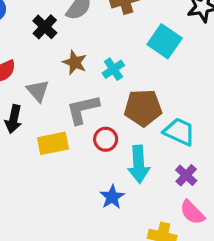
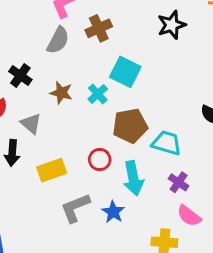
black cross: (45, 27) -> (20, 76), moved
cyan square: (165, 41) -> (125, 72), moved
gray L-shape: (83, 109) -> (75, 208), moved

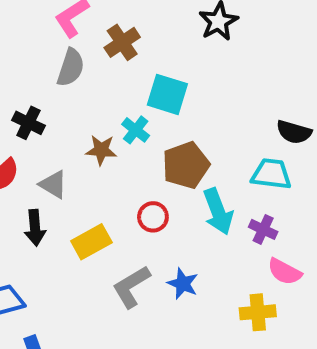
brown star: (61, 93) -> (101, 150), moved
cyan trapezoid: (167, 143) -> (271, 174), moved
cyan arrow: (133, 178) -> (218, 211), moved

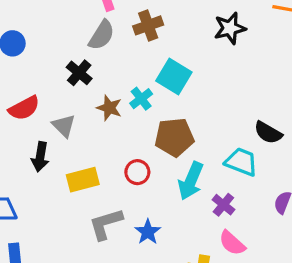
black cross: (28, 123) -> (79, 73), moved
cyan arrow: (218, 211) -> (191, 181), turned 30

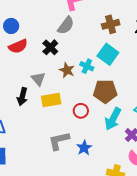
brown cross: (148, 25) -> (111, 24), moved
cyan cross: (141, 99) -> (87, 66), turned -32
red semicircle: (24, 108) -> (18, 46), moved
yellow rectangle: (83, 180) -> (51, 100), moved

